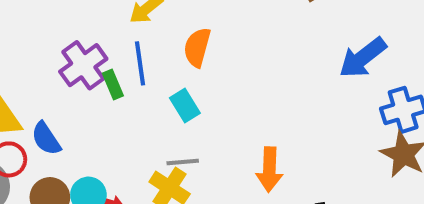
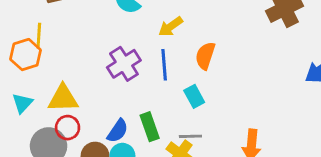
green rectangle: (113, 85) -> (150, 127), moved, size x1.4
blue semicircle: (46, 139) -> (118, 131), moved, turned -115

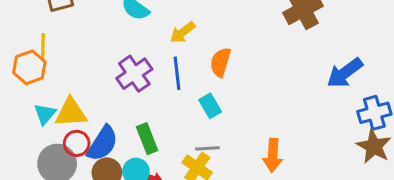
cyan triangle: (22, 103) -> (45, 114), moved
green rectangle: (150, 127) -> (147, 139), moved
blue semicircle: (118, 131) -> (103, 143), moved, size x1.4

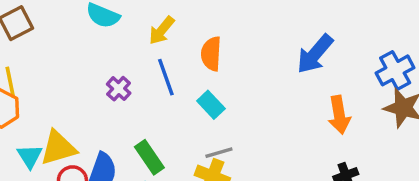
blue arrow: (345, 73) -> (315, 54), moved
purple cross: (134, 74) -> (119, 89), size x0.6
orange arrow: (273, 155) -> (339, 115), moved

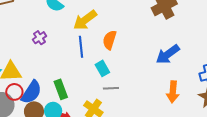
yellow arrow: (162, 30) -> (85, 20), size x1.4
purple cross: (119, 89) -> (40, 38), moved
gray line: (219, 153) -> (111, 88), moved

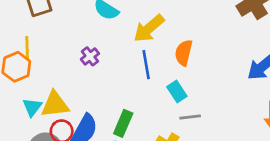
green rectangle: (61, 89) -> (123, 123), turned 48

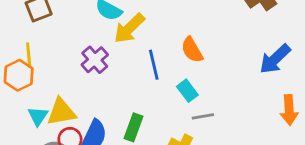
yellow arrow: (149, 28) -> (129, 28), moved
orange semicircle: (184, 53) -> (192, 50), turned -40
purple cross: (90, 56) -> (95, 60), size x1.4

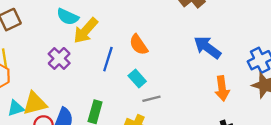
blue arrow: (275, 59) -> (207, 47), turned 84
blue line: (154, 65) -> (108, 59), turned 35
cyan triangle: (38, 116) -> (16, 108), turned 42

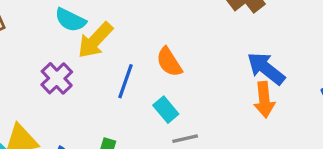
orange arrow: (222, 88) -> (264, 100), moved

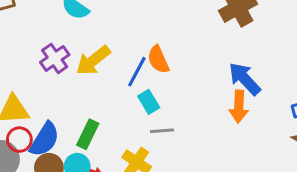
yellow arrow: (95, 40) -> (93, 61), moved
blue line: (125, 81) -> (137, 72), moved

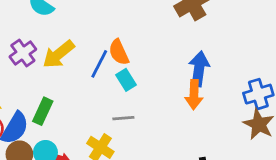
blue arrow: (245, 79) -> (199, 69), turned 52
cyan rectangle: (149, 102) -> (126, 80), moved
green rectangle: (88, 134) -> (43, 111), moved

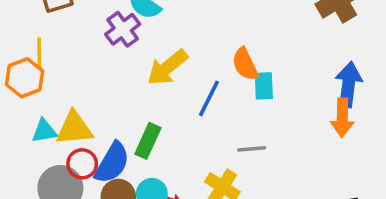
purple cross: (23, 53) -> (123, 29), moved
blue line: (99, 64) -> (209, 98), moved
cyan rectangle: (126, 80) -> (264, 86), moved, turned 30

